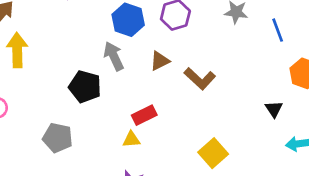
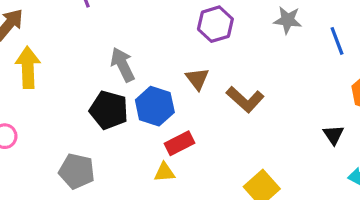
blue hexagon: (128, 20) -> (155, 106), moved
gray arrow: (114, 56) -> (123, 65), moved
brown triangle: (160, 61) -> (197, 79), turned -40

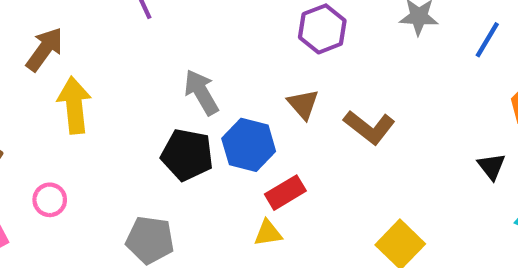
blue line: (337, 41) -> (487, 40), turned 56

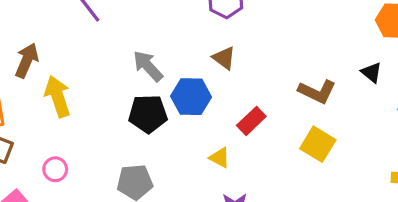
brown L-shape: (369, 127) -> (317, 92), moved
red rectangle: (285, 193) -> (251, 121), moved
yellow triangle: (268, 233) -> (220, 158), turned 50

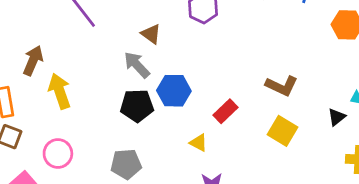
brown triangle: (224, 58) -> (151, 34), moved
black triangle: (372, 72) -> (337, 117), moved, turned 42
pink circle: (55, 169) -> (58, 153), size x1.4

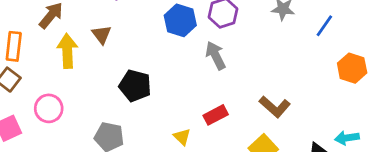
brown triangle: (151, 34) -> (102, 35), moved
gray arrow: (137, 65) -> (216, 55), moved
blue hexagon: (174, 91) -> (180, 20), moved

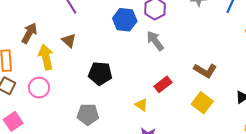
pink circle: (49, 108) -> (39, 88), moved

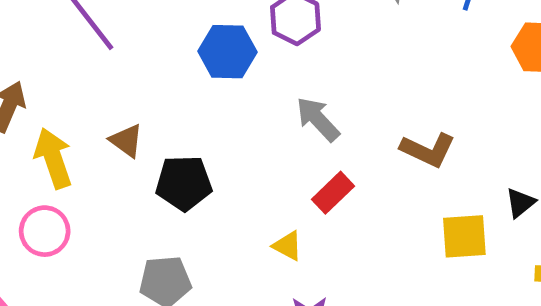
brown triangle: (69, 40) -> (126, 141), moved
gray arrow: (155, 41) -> (318, 119), moved
yellow square: (202, 103) -> (464, 236), moved, turned -35

